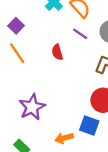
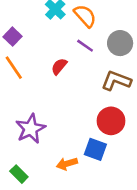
red semicircle: (57, 52) -> (59, 66), turned 56

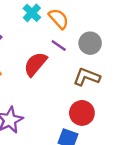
red semicircle: (59, 66) -> (35, 64), size x1.6

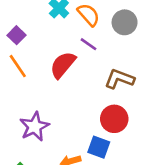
gray circle: (90, 43) -> (125, 22), moved

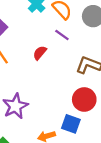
red semicircle: (63, 65) -> (40, 53), size x0.6

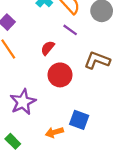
red circle: (84, 99) -> (60, 75), moved

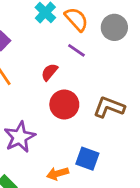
brown L-shape: (97, 60) -> (109, 107), moved

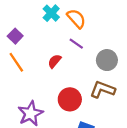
gray circle: (114, 27) -> (107, 60), moved
red circle: (64, 104) -> (70, 99), moved

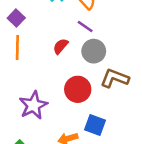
gray circle: (107, 60) -> (94, 51), moved
orange line: (16, 62) -> (17, 47), turned 35

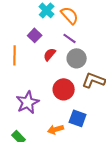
purple square: (16, 18) -> (35, 35), moved

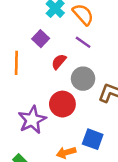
gray circle: (77, 58) -> (83, 79), moved
red circle: (64, 89) -> (62, 104), moved

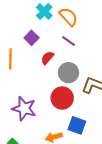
red circle: (62, 104) -> (62, 98), moved
purple star: (32, 120) -> (24, 109), turned -30

